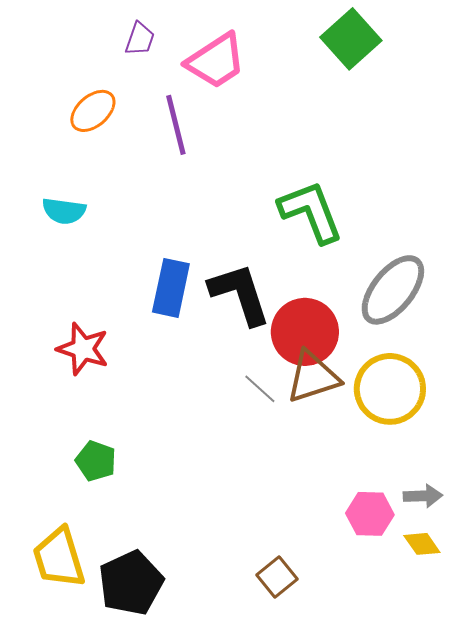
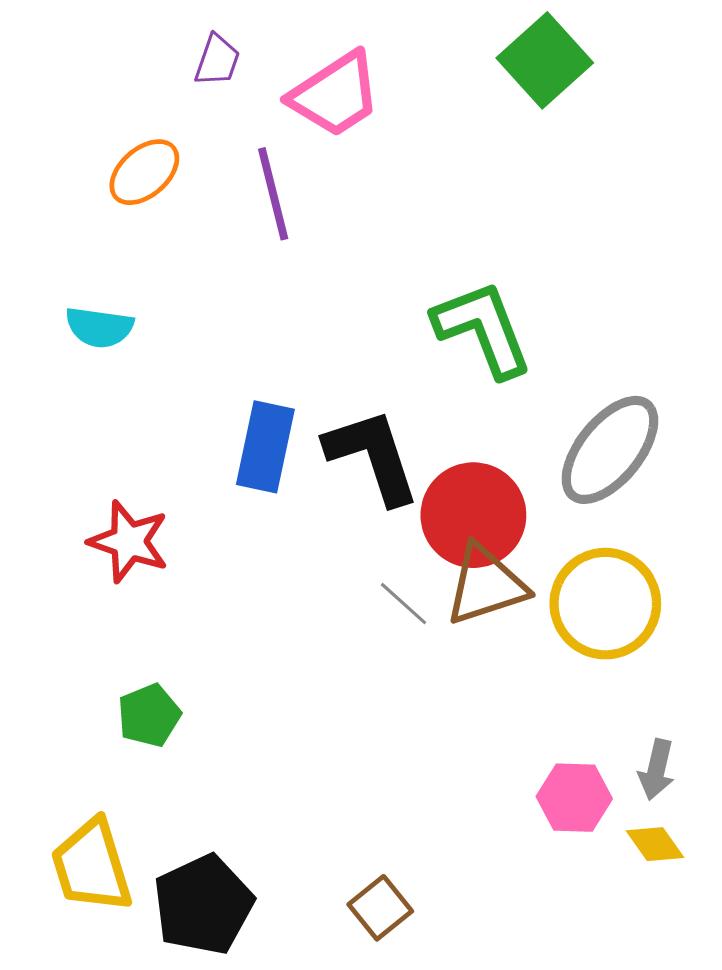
green pentagon: (96, 461) -> (149, 715), turned 30
gray arrow: (423, 496) -> (657, 770), turned 105
brown square: (277, 577) -> (380, 908), moved

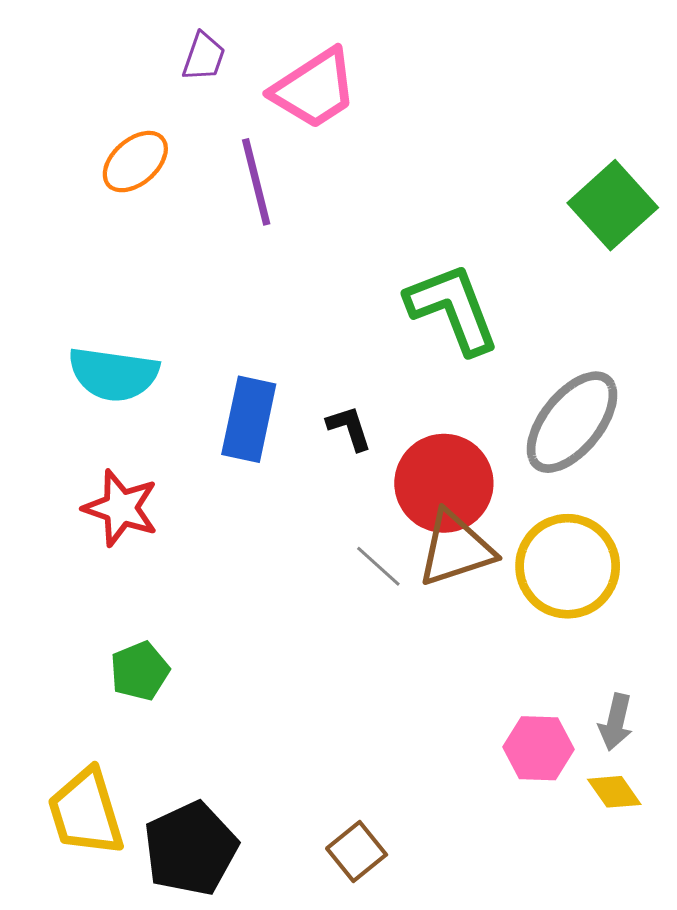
green square: (545, 60) -> (613, 205), moved
cyan semicircle: (99, 327) -> (113, 374), moved, size x1.4
black L-shape: (373, 456) -> (349, 428), size x0.5

